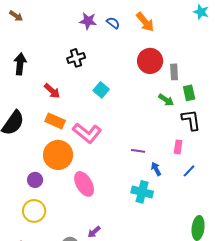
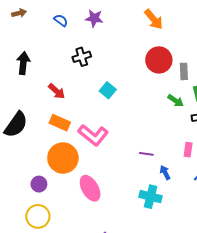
brown arrow: (16, 16) -> (19, 13), turned -48
blue semicircle: (113, 23) -> (61, 20), moved

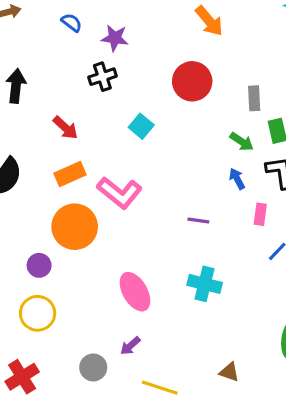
purple star: (94, 18) -> (115, 38), moved
red circle: (159, 60) -> (192, 81), moved
orange rectangle: (60, 123) -> (70, 174), turned -48
blue arrow: (165, 173) -> (237, 179), moved
pink ellipse: (90, 188) -> (135, 292), moved

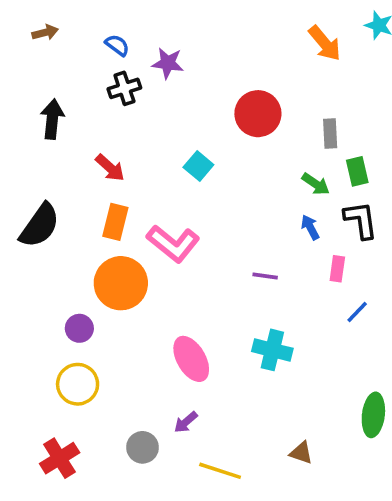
orange arrow: (209, 21) -> (325, 43), moved
black cross: (102, 77) -> (124, 88), moved
orange rectangle: (70, 174) -> (115, 222), turned -52

